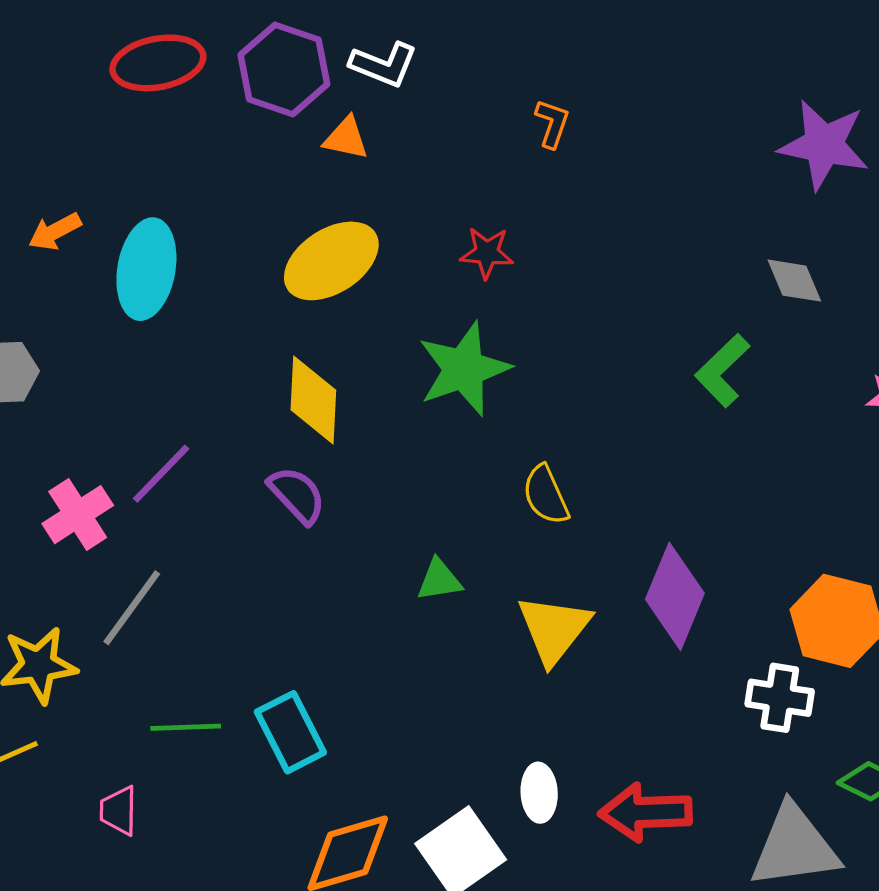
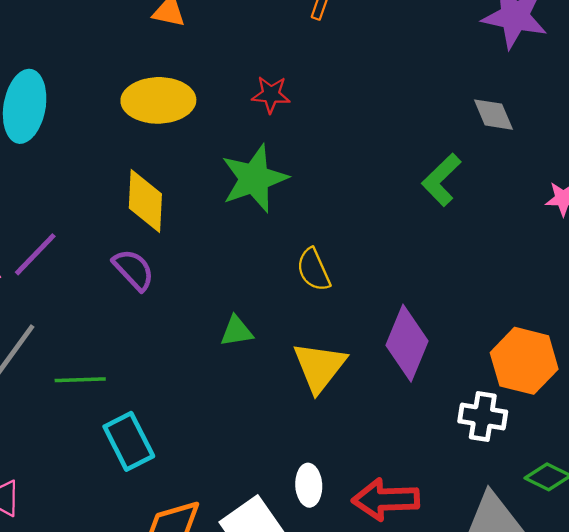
yellow ellipse: (331, 261) -> (158, 100), turned 32
green line: (186, 727) -> (80, 380), moved

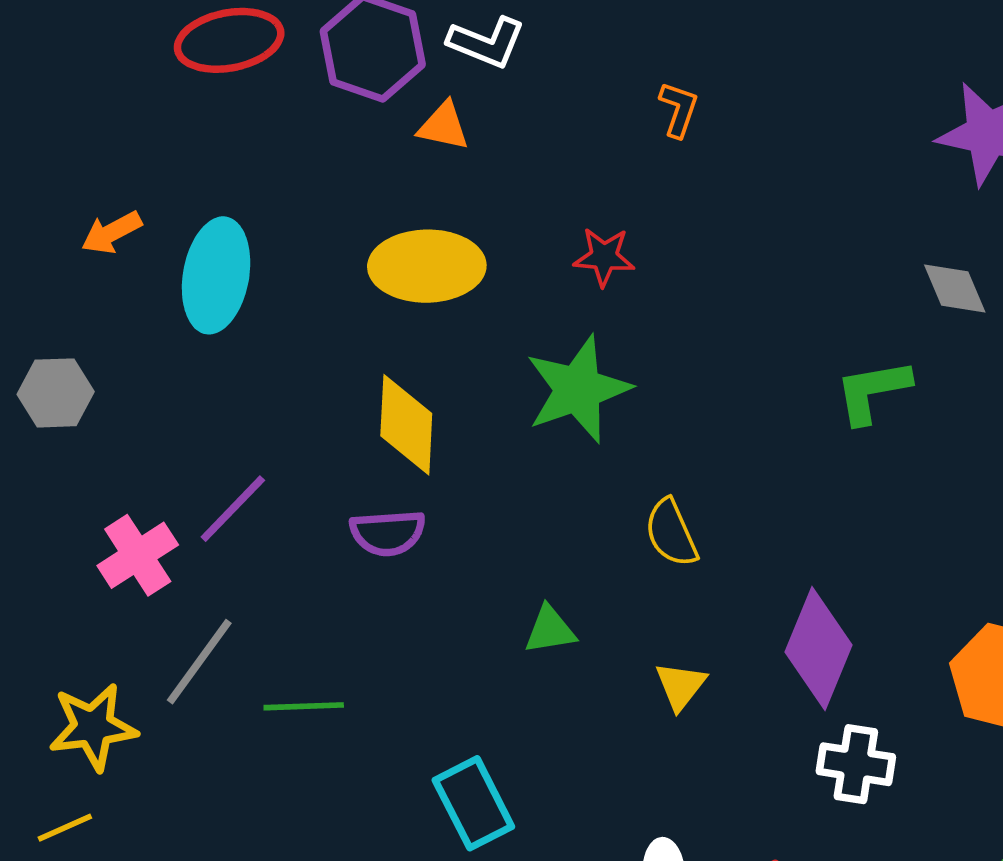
green L-shape: (441, 180) -> (873, 391), turned 34
purple semicircle: (134, 270) -> (388, 533), turned 129
yellow triangle: (319, 367) -> (681, 686), size x0.6
white cross: (483, 416) -> (856, 764), moved
cyan rectangle: (129, 441) -> (473, 803), moved

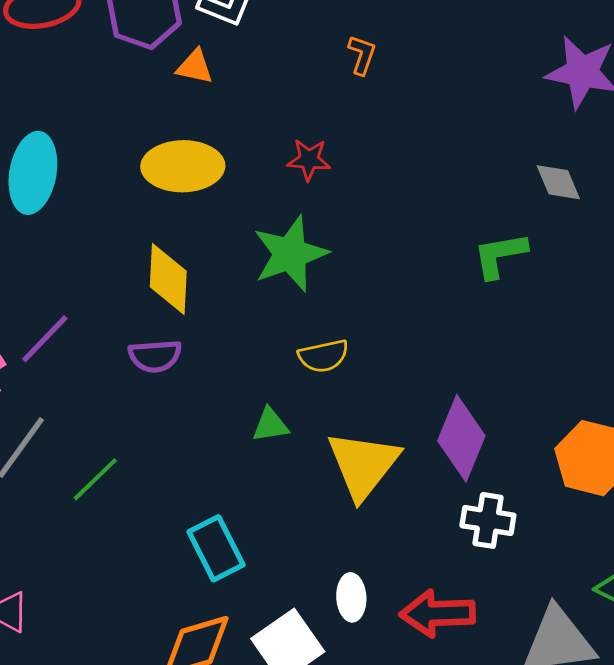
yellow semicircle: (671, 533) -> (323, 356), moved, turned -78
yellow triangle: (681, 686) -> (363, 465), size x2.0
green line: (304, 706) -> (95, 479), turned -42

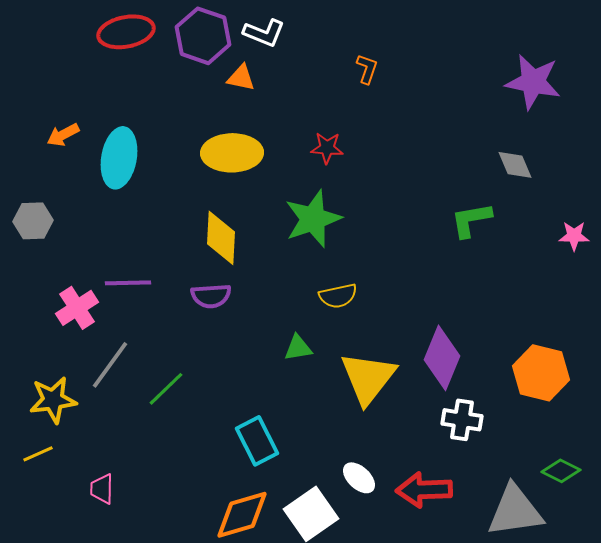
purple line: (45, 339) -> (128, 283), turned 45
white ellipse: (351, 597) -> (359, 478), turned -44

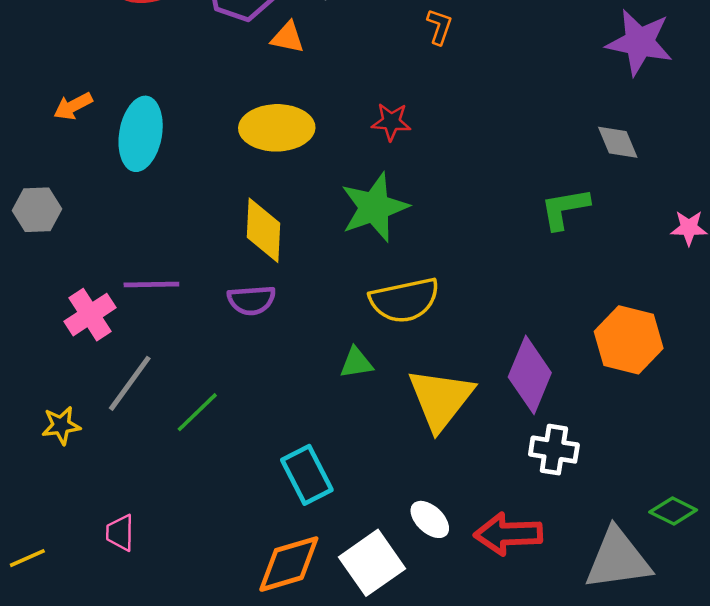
yellow semicircle: (338, 296) -> (404, 300), size x1.5
orange hexagon: (541, 373) -> (629, 340), moved
yellow star: (53, 400) -> (61, 425), size x0.7
yellow line: (38, 454) -> (27, 558), moved

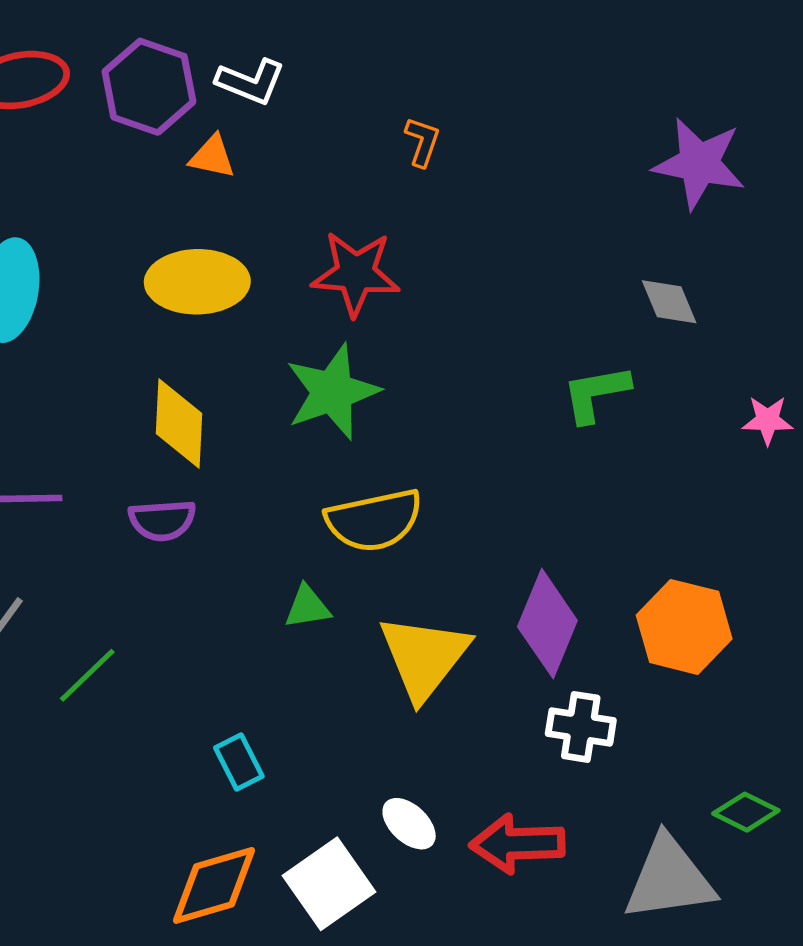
red star: (391, 122) -> (356, 273), size x1.6
orange hexagon: (629, 340) -> (684, 627), moved
cyan rectangle: (307, 475) -> (239, 762), size x0.7

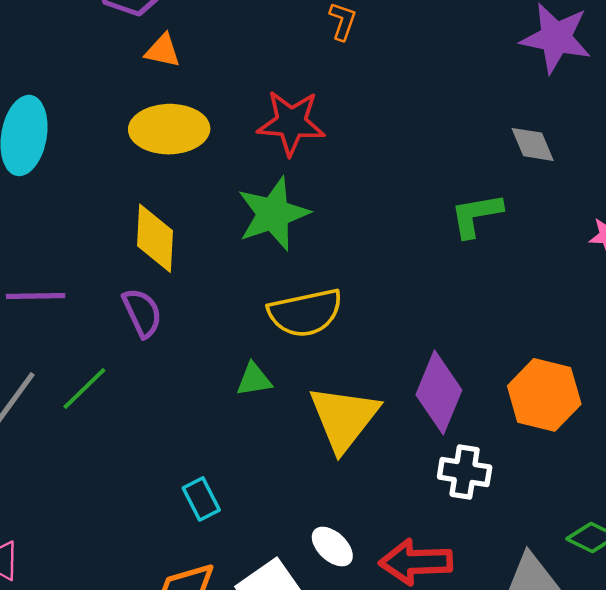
orange triangle: (212, 157) -> (163, 51), moved
purple semicircle: (162, 520) -> (142, 313), turned -111
green line: (87, 675) -> (84, 389), moved

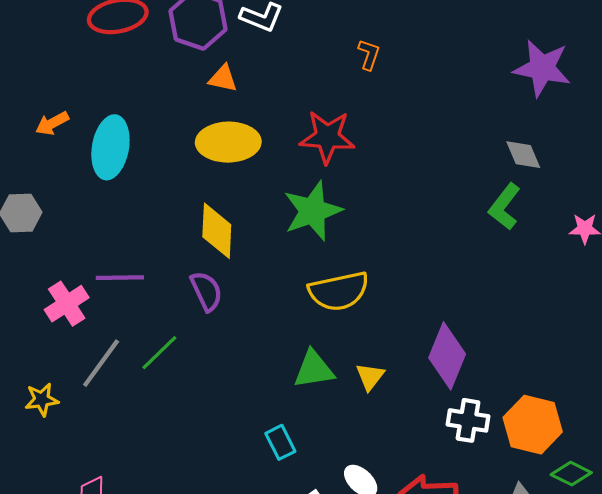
green L-shape: (476, 215) -> (504, 207), moved, turned -42
green triangle: (254, 380) -> (314, 369), moved, size x1.4
orange hexagon: (544, 395) -> (533, 425), moved
yellow triangle: (344, 418) -> (370, 377), size x0.5
cyan rectangle: (201, 499) -> (280, 442), moved

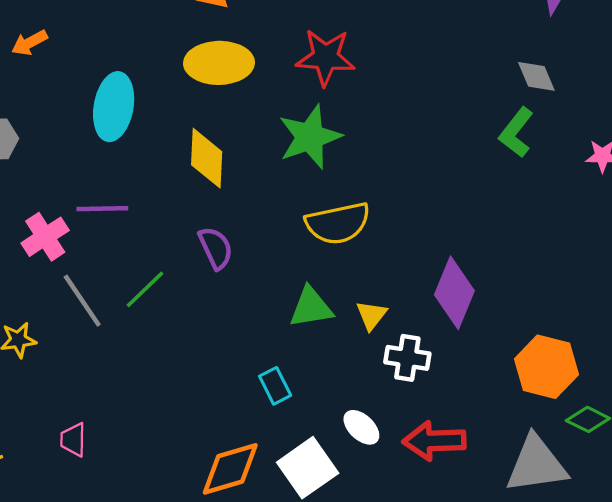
cyan ellipse: (110, 147) -> (114, 107), moved
purple semicircle: (206, 291) -> (216, 248), moved
gray line: (101, 363) -> (82, 301), turned -70
white cross: (468, 420) -> (407, 358), moved

